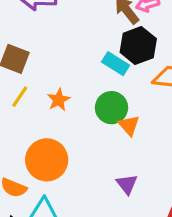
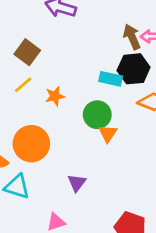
cyan rectangle: (116, 64) -> (111, 79), turned -35
purple triangle: (127, 184) -> (77, 183), moved

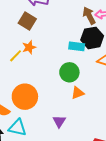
brown square: (27, 52) -> (27, 21), moved
orange star: (55, 96) -> (29, 47), moved
orange triangle: (108, 133) -> (78, 93), moved, turned 40

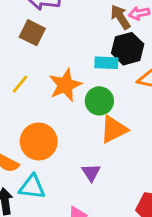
orange star: (29, 47) -> (65, 85), moved, size x1.6
orange triangle: (78, 93) -> (114, 129), size x1.5

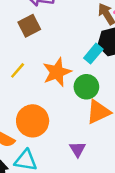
brown square: (32, 33) -> (29, 26), turned 35
cyan rectangle: (106, 63) -> (93, 54), turned -54

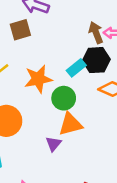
purple triangle: (78, 149) -> (53, 144), moved

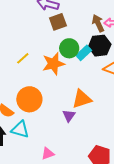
brown square: (20, 30) -> (58, 22), moved
green circle: (64, 98) -> (69, 48), moved

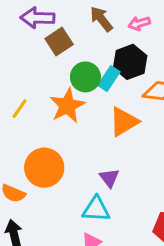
brown arrow: (98, 23) -> (101, 19), moved
orange triangle: (82, 99) -> (124, 122), moved
cyan triangle: (20, 129) -> (96, 209), moved

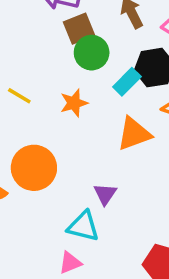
green circle: (85, 77) -> (92, 53), moved
orange star: (67, 106) -> (74, 103), size x0.7
yellow line: (20, 109) -> (19, 96), turned 75

